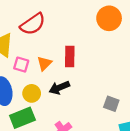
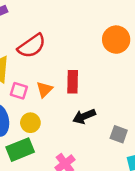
black arrow: (59, 88) -> (84, 116), moved

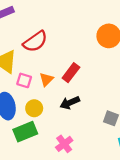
red rectangle: (73, 82) -> (71, 73), turned 36
black arrow: (84, 116) -> (70, 103), moved

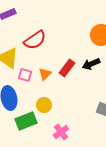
black arrow: (70, 103) -> (91, 64), moved
yellow circle: (34, 108) -> (44, 105), moved

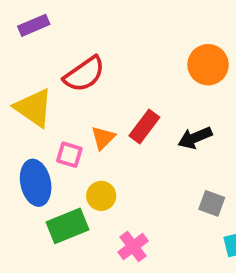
black arrow: (91, 64) -> (195, 138), moved
pink square: (25, 75) -> (69, 155), moved

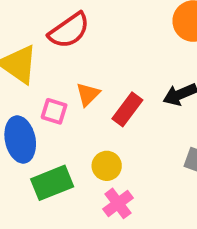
red rectangle: (144, 127) -> (127, 109), moved
yellow circle: (101, 196) -> (107, 166), moved

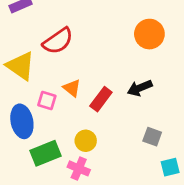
orange triangle: (88, 94) -> (72, 88), turned -36
pink cross: (118, 203) -> (79, 168), moved, turned -30

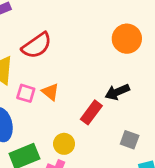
red rectangle: (101, 99) -> (91, 112), moved
pink square: (47, 101) -> (26, 93), moved

